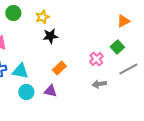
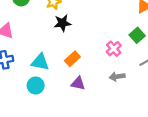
cyan triangle: (20, 71) -> (40, 62), moved
purple triangle: (50, 91) -> (78, 83), moved

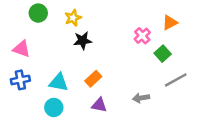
pink cross: (114, 49) -> (142, 36), moved

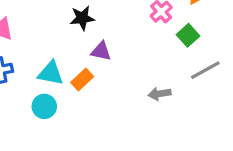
orange rectangle: (93, 79) -> (82, 80), moved
purple triangle: (99, 105) -> (101, 51), moved

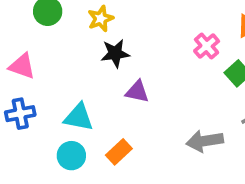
orange rectangle: (82, 80) -> (119, 152), moved
gray arrow: (160, 94) -> (205, 141), size x1.4

